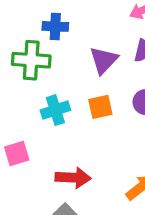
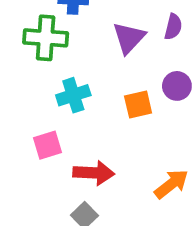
orange square: (100, 107) -> (138, 104), moved
pink square: (17, 154) -> (47, 145), moved

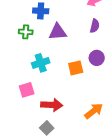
green cross: (46, 38) -> (26, 32), size x0.6
purple triangle: (129, 38) -> (58, 32), moved, turned 42

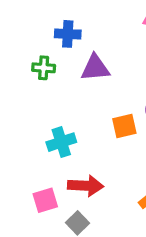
cyan cross: (41, 63) -> (61, 142), moved
pink square: (27, 90) -> (45, 200), moved

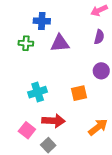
orange square: (124, 126) -> (79, 93), moved
pink square: (45, 200) -> (27, 130), turned -35

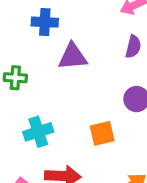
green cross: (26, 43) -> (15, 78), moved

